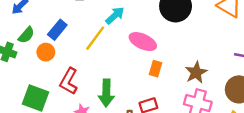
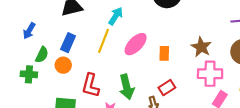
pink ellipse: (143, 42) -> (136, 44), moved, turned -55

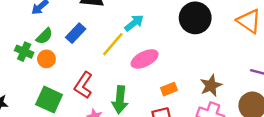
orange rectangle: (164, 53) -> (169, 89), moved, turned 48
orange circle: (63, 65) -> (46, 59), moved

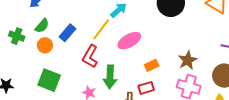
blue rectangle: (76, 33) -> (68, 33), moved
green cross: (24, 52) -> (17, 36), moved
red L-shape: (83, 85) -> (90, 56), moved

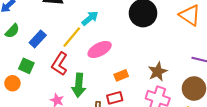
orange circle: (45, 45) -> (12, 83), moved
green square: (49, 80) -> (26, 66), moved, size x0.7

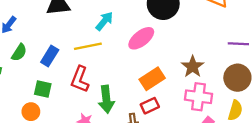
yellow line: (72, 37) -> (88, 46), turned 50
pink ellipse: (100, 49) -> (141, 38), moved
orange rectangle: (121, 75) -> (152, 79), size x1.5

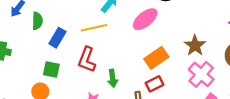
green semicircle: (19, 53) -> (37, 21), moved, turned -30
pink cross: (198, 97) -> (201, 74), turned 35
green arrow: (106, 99) -> (113, 78), size x0.7

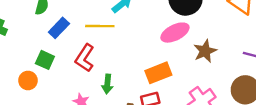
pink ellipse: (145, 19) -> (175, 33), moved
brown star: (195, 46) -> (205, 51), moved

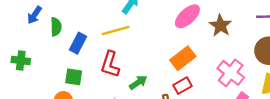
green arrow: (107, 84) -> (138, 82), turned -114

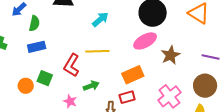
yellow line: (116, 31) -> (97, 51), moved
blue rectangle: (78, 43) -> (37, 47), moved, turned 36
green square: (74, 77) -> (45, 78), moved

